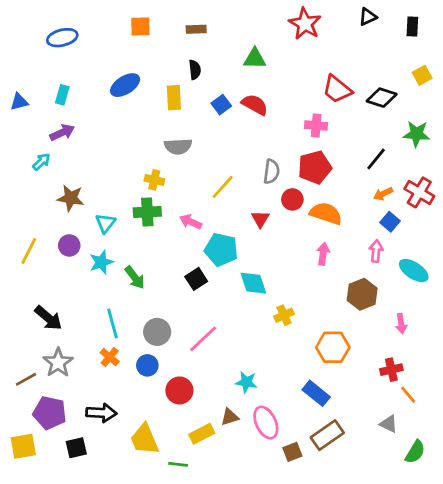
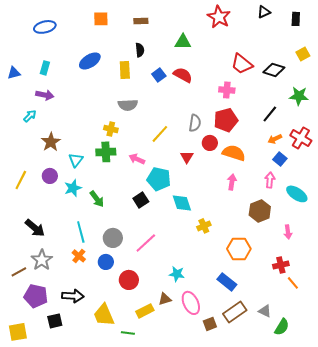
purple arrow: (62, 132) -> (45, 95), turned 36
brown star: (71, 198) -> (51, 142), turned 30
gray triangle: (389, 424) -> (265, 311), moved
yellow square: (23, 446) -> (18, 332), moved
green semicircle: (415, 452) -> (282, 327), moved

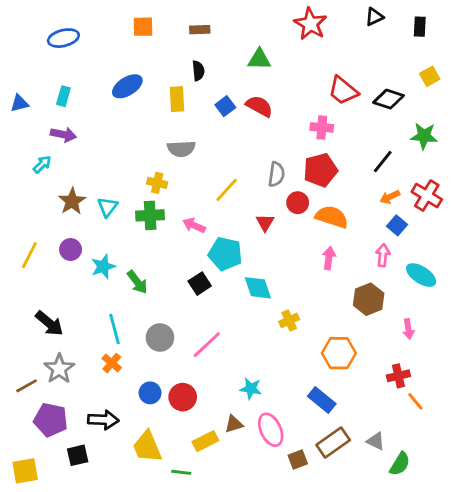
cyan triangle: (76, 160) -> (107, 207), moved
blue circle: (106, 262) -> (150, 393), moved

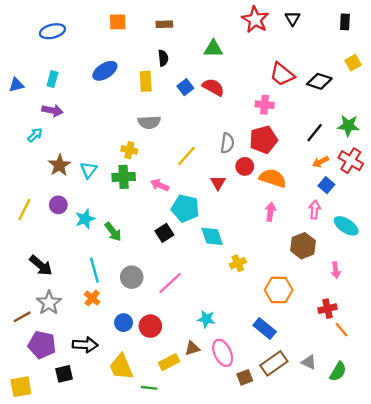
black triangle: (374, 17) -> (293, 18), moved, turned -35
green star: (424, 136) -> (348, 126), moved
green semicircle: (400, 464) -> (338, 372), moved

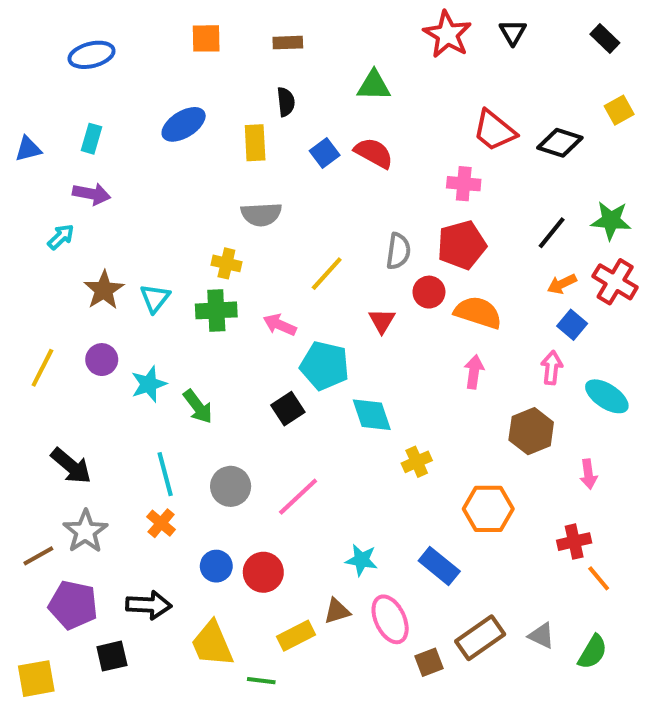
black rectangle: (345, 22) -> (605, 38), turned -49
blue rectangle: (265, 328) -> (439, 566), moved

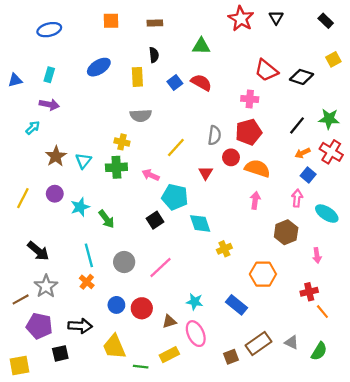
brown triangle: (337, 611) -> (169, 321), moved
pink ellipse: (390, 619) -> (196, 334), moved
yellow rectangle: (296, 636) -> (169, 355), moved

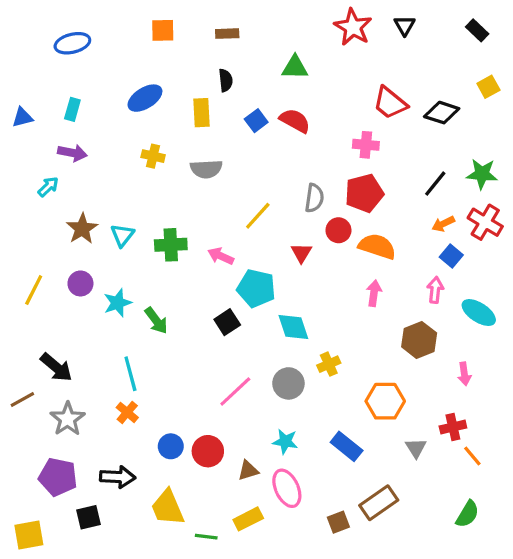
yellow cross: (122, 142) -> (153, 156), moved
gray circle: (124, 262) -> (288, 383), moved
brown line: (21, 299) -> (22, 400), moved
gray triangle: (292, 342) -> (416, 448), moved, turned 32

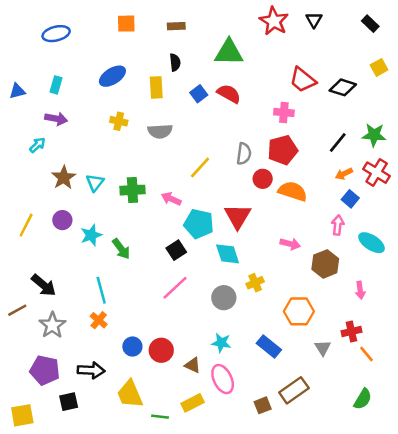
green triangle: (295, 67) -> (229, 52), size x1.4
red triangle: (301, 253) -> (238, 216), moved, size x1.6
pink arrow: (374, 293) -> (290, 244), moved, turned 96
pink line: (235, 392) -> (175, 288), moved
brown triangle: (248, 471) -> (193, 365), turned 42

